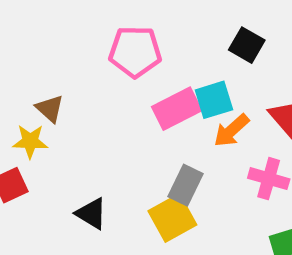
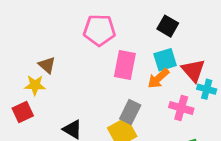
cyan square: (214, 100) -> (165, 60), moved
pink rectangle: (177, 109) -> (125, 65), turned -52

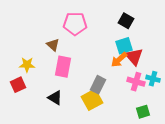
brown triangle: (47, 65) -> (53, 45), moved
pink rectangle: (125, 65) -> (63, 67), moved
red triangle: (193, 70) -> (134, 57), moved
cyan cross: (207, 89) -> (153, 79), moved

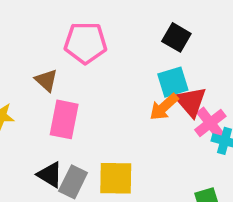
pink cross: (136, 82) -> (210, 123), moved, turned 36
gray rectangle: (98, 85) -> (73, 182), moved
yellow square: (92, 100) -> (116, 178), turned 30

